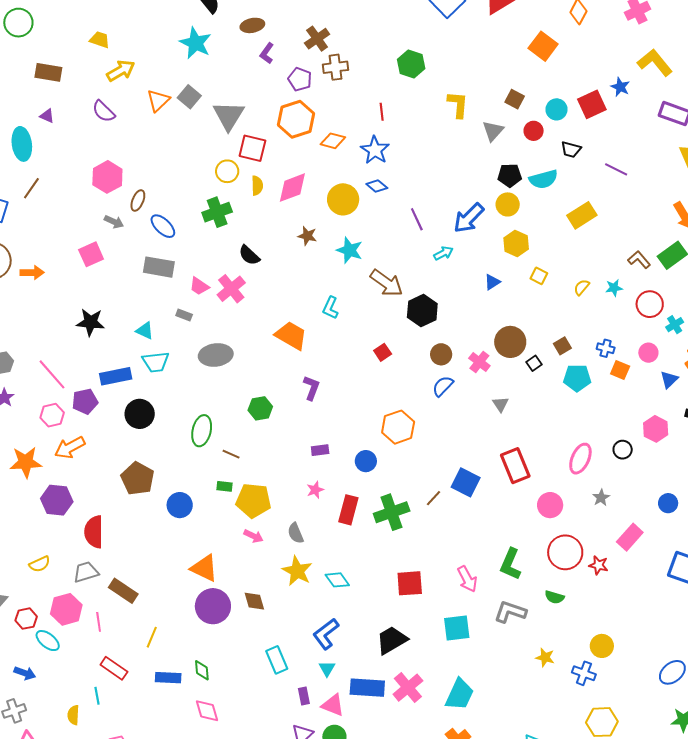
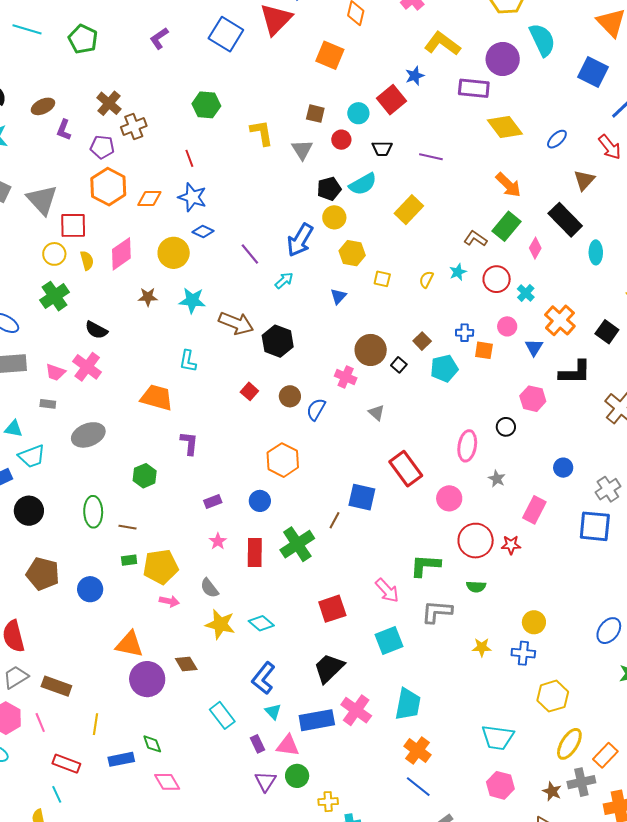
blue star: (620, 87) -> (415, 76), turned -30
brown circle: (441, 354) -> (290, 396), moved
green L-shape: (510, 564) -> (425, 565), turned 84

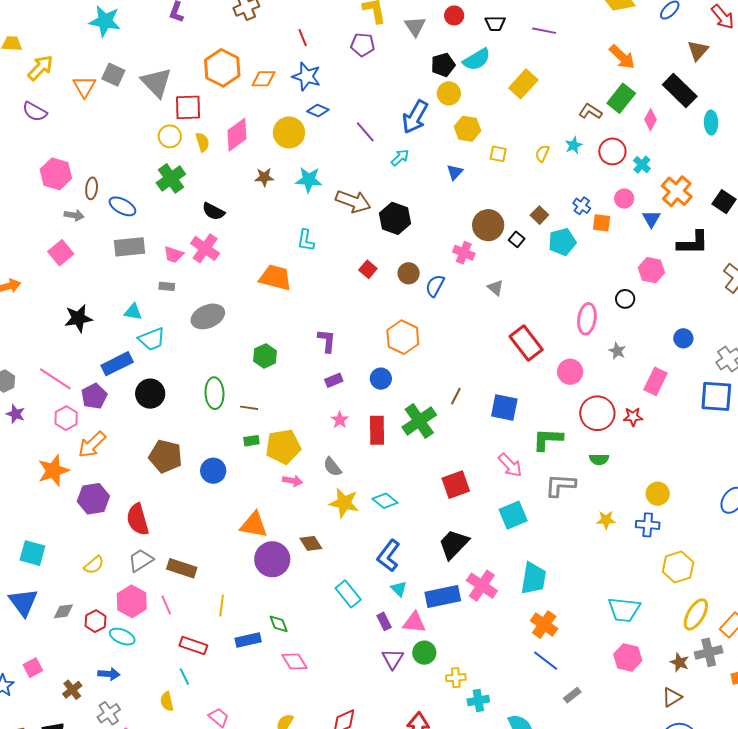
purple pentagon: (102, 147) -> (363, 45), moved
blue cross: (465, 333) -> (582, 206), turned 36
purple L-shape: (189, 443) -> (327, 341), moved
blue square: (362, 497) -> (504, 407), moved

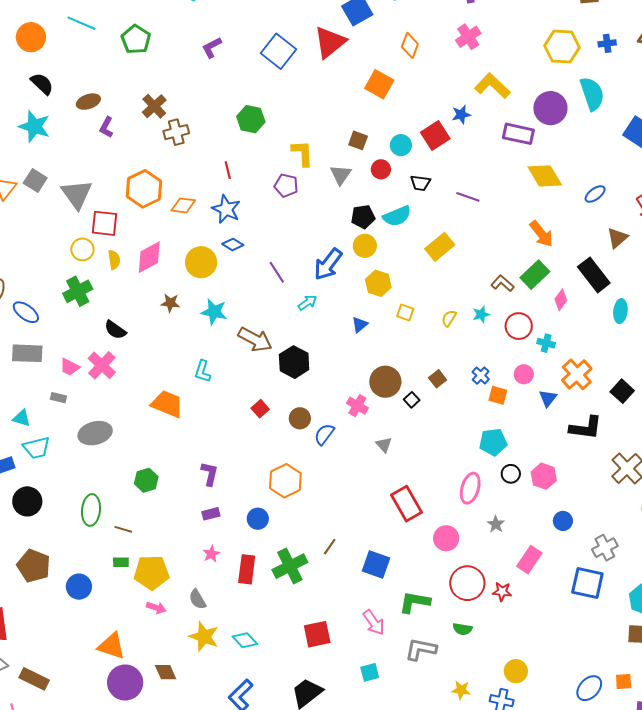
cyan cross: (642, 165) -> (546, 343), turned -36
cyan pentagon: (562, 242) -> (493, 442), moved
pink hexagon: (651, 270) -> (544, 476), moved
cyan square: (513, 515) -> (370, 672), size x0.7

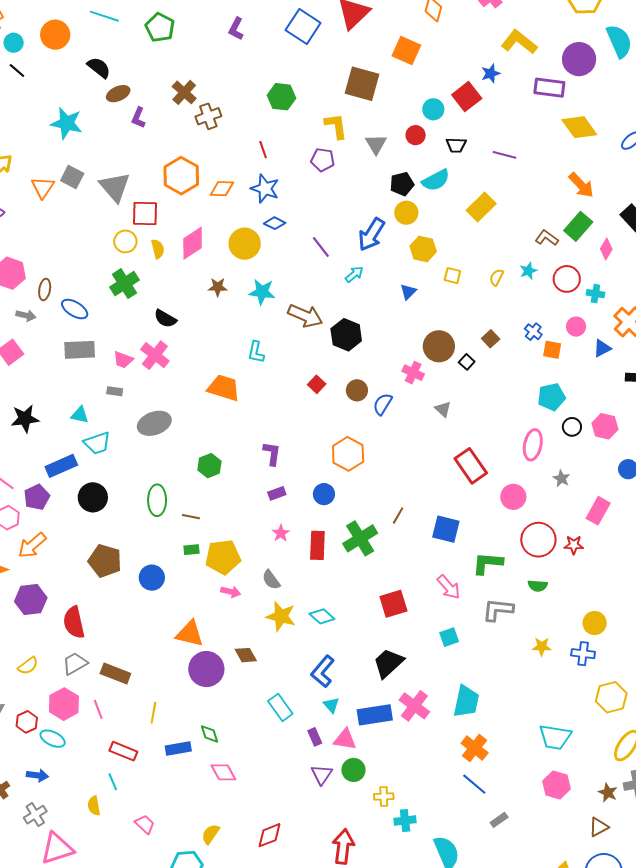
purple L-shape: (212, 47) -> (236, 29), turned -30
black semicircle: (42, 84) -> (99, 68), moved
brown square: (358, 140) -> (362, 84), moved, size x1.8
blue triangle: (548, 398) -> (602, 348), turned 30

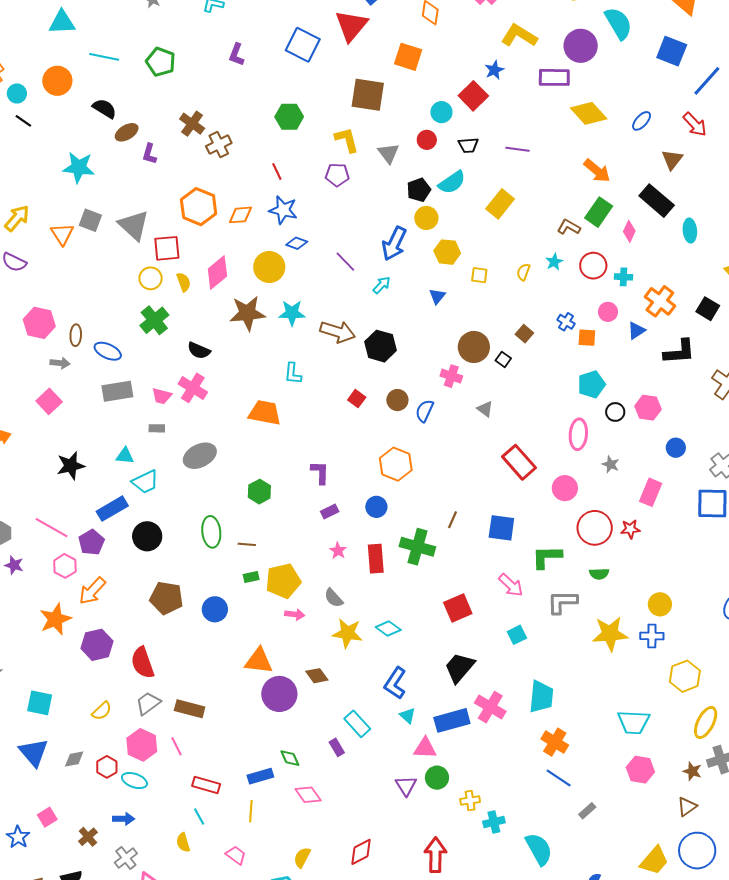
brown star: (218, 287) -> (247, 313), size x1.8
green cross: (360, 538) -> (417, 547), turned -36
yellow star: (542, 647) -> (610, 634), size x1.8
yellow line: (153, 713) -> (251, 811), moved
purple rectangle: (315, 737) -> (337, 747), moved

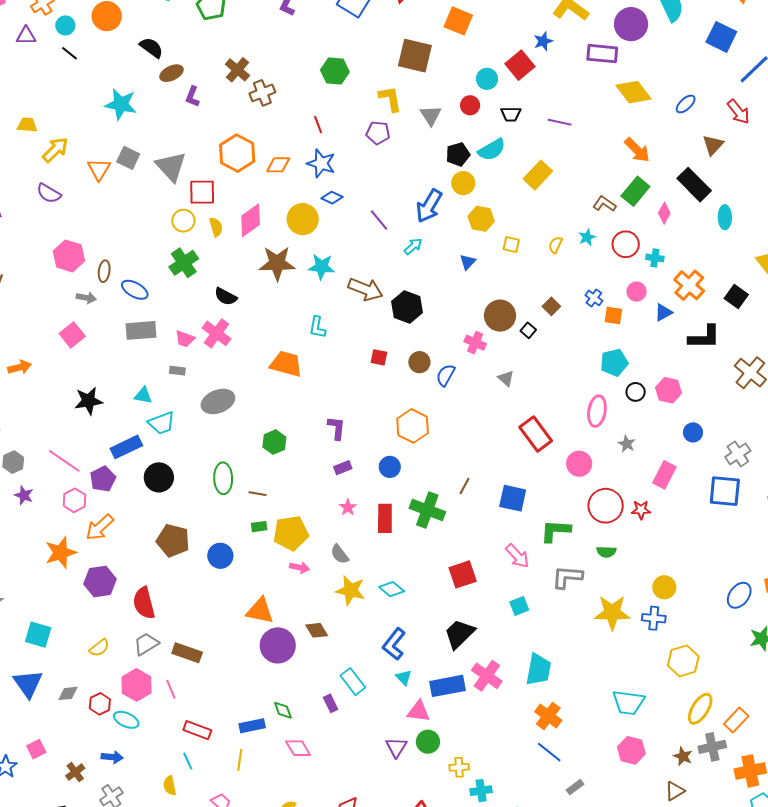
red square: (357, 399) -> (379, 357), turned -30

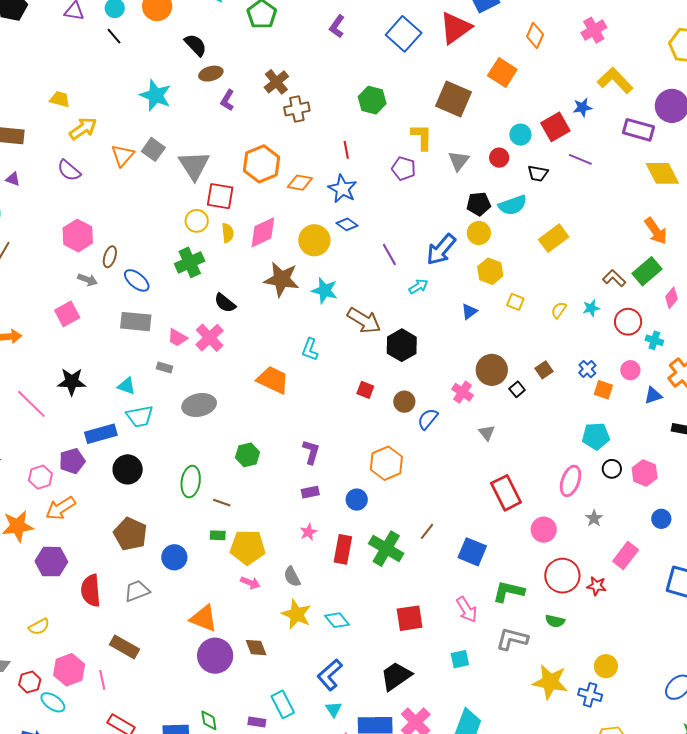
purple line: (560, 122) -> (580, 159), moved
pink line: (64, 461) -> (31, 404), moved
gray trapezoid: (146, 644) -> (137, 591), moved
purple rectangle: (331, 703) -> (257, 722), turned -66

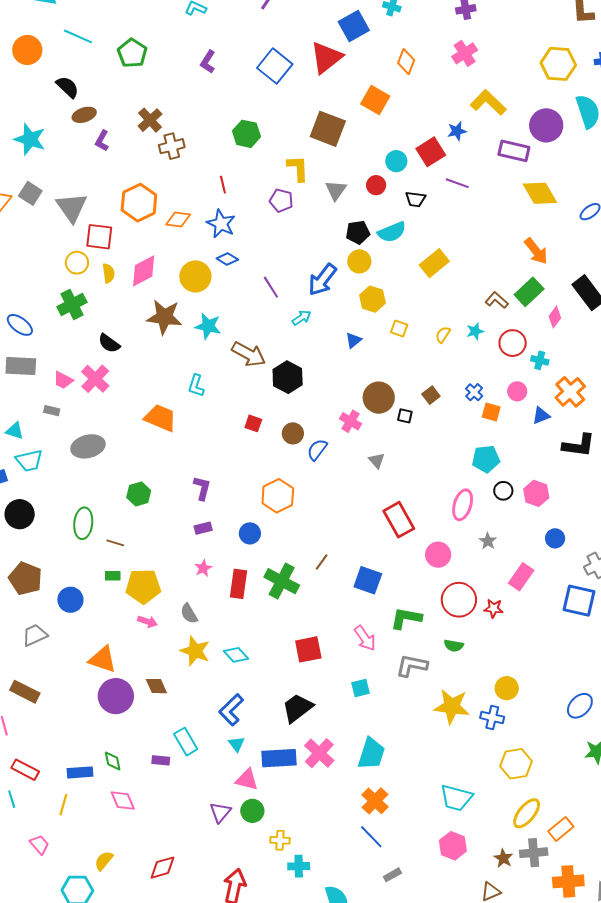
black square: (517, 389) -> (405, 416), turned -35

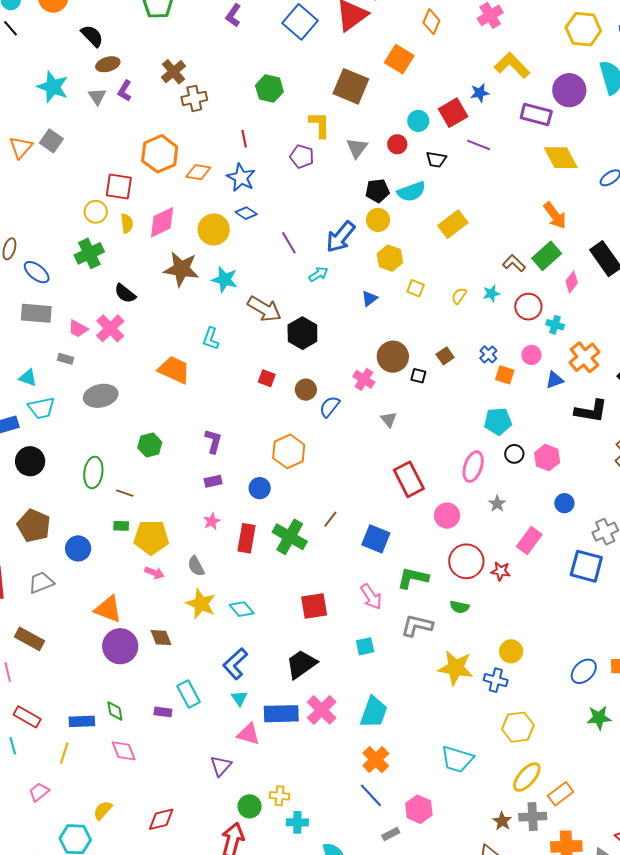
gray triangle: (72, 207) -> (97, 97), moved, size x0.6
green circle: (252, 811) -> (250, 806), moved
pink trapezoid: (39, 845) -> (39, 792), turned -90
pink hexagon: (453, 846) -> (419, 809), moved

